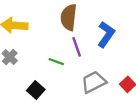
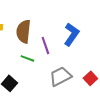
brown semicircle: (69, 17) -> (23, 31), moved

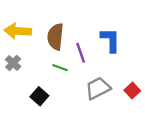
blue L-shape: (71, 34) -> (110, 40), turned -35

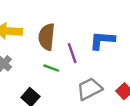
blue L-shape: (110, 40) -> (102, 40), turned -85

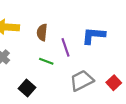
brown semicircle: (47, 37) -> (42, 32), size x0.7

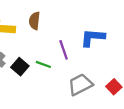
brown semicircle: (42, 32) -> (34, 21), moved
black square: (27, 88) -> (20, 67), moved

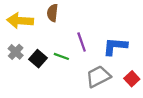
blue L-shape: (93, 38) -> (115, 46), moved

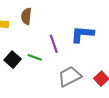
blue L-shape: (115, 46) -> (82, 34), moved

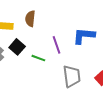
black square: (13, 60) -> (17, 47), moved
gray trapezoid: (70, 76) -> (72, 76), turned 110

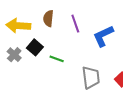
blue L-shape: (84, 36) -> (103, 36), turned -30
purple line: (57, 45) -> (75, 24), moved

